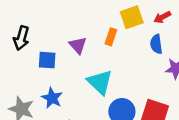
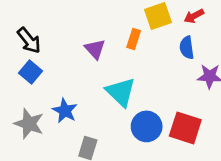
black arrow: (21, 38) -> (29, 40), turned -55
blue square: (47, 60) -> (30, 72), moved, turned 36

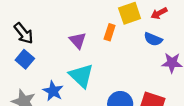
blue semicircle: (187, 48) -> (153, 39), turned -60
cyan triangle: (121, 92) -> (81, 76), moved

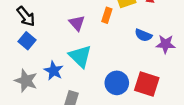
blue semicircle: (153, 39) -> (143, 35), moved

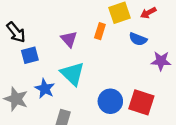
blue semicircle: (143, 35) -> (138, 39), moved
blue square: (27, 41) -> (30, 55), moved, turned 35

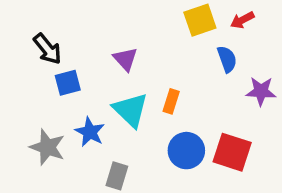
orange rectangle: (100, 31) -> (171, 101), moved
blue semicircle: (138, 39) -> (227, 59), turned -132

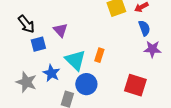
purple triangle: (125, 59) -> (60, 30), moved
blue semicircle: (227, 59) -> (144, 28), moved
blue circle: (186, 151) -> (86, 84), moved

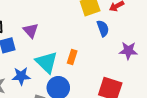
blue semicircle: (144, 28) -> (103, 28), moved
blue star: (51, 73) -> (21, 76), turned -30

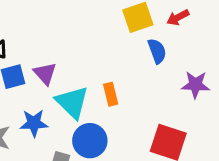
purple triangle: (31, 30) -> (45, 73), moved
orange rectangle: (72, 57) -> (111, 94), turned -32

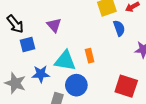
purple triangle: (45, 73) -> (54, 25), moved
cyan triangle: (72, 102) -> (65, 61), turned -35

